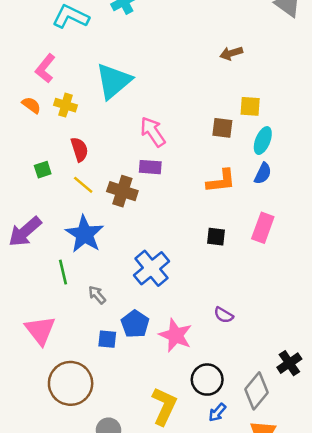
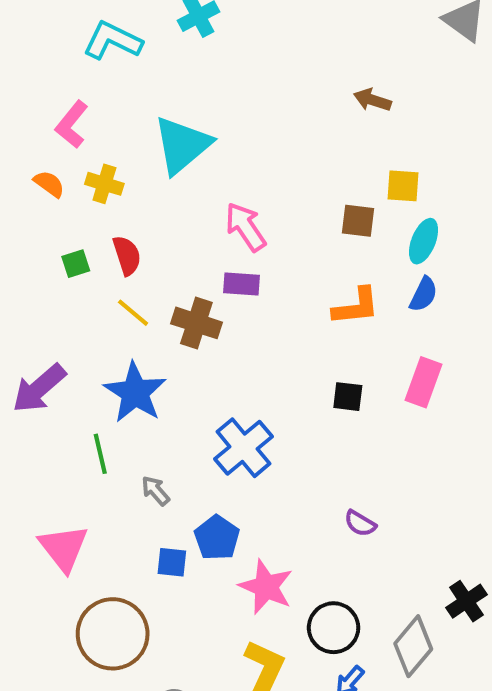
brown arrow: (231, 53) -> (372, 100), turned 35
green square: (43, 170) -> (76, 264), moved
pink star: (176, 335) -> (266, 587), moved

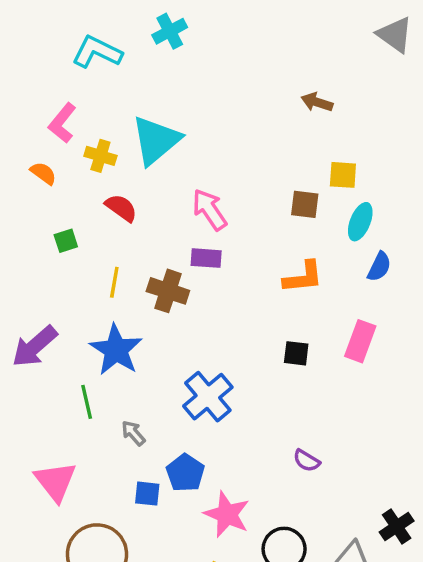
yellow cross: (104, 184) -> (100, 156), moved
red semicircle: (127, 255) -> (121, 208), moved, turned -36
blue semicircle: (424, 294) -> (379, 267), moved
yellow line: (133, 313) -> (114, 282), turned 60

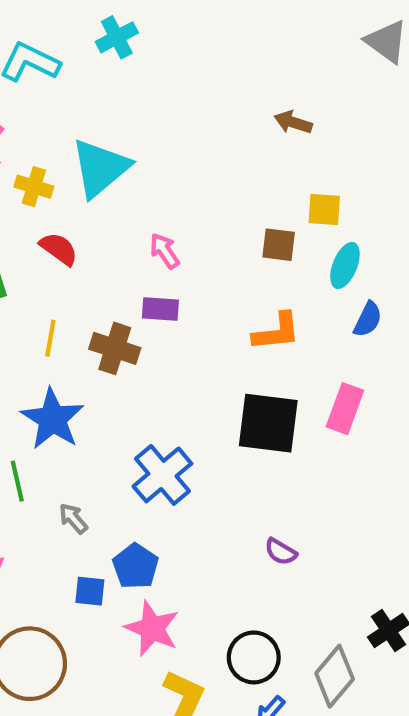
pink arrow: (210, 210) -> (165, 251), size x0.7
black square: (296, 353) -> (268, 423), size x2.0
pink star: (227, 514) -> (152, 628), moved

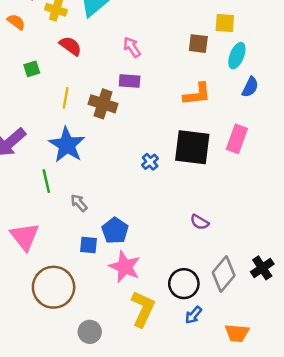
blue cross: (162, 475) -> (150, 162), moved, size x0.5
gray diamond: (335, 676) -> (224, 274), moved

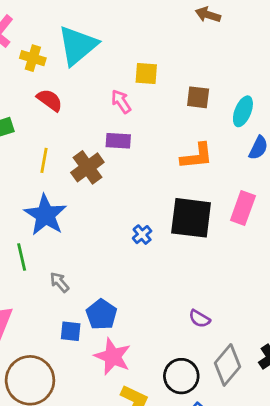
yellow square: (225, 23) -> (146, 74), moved
brown cross: (103, 104) -> (87, 167), turned 36
purple semicircle: (200, 222) -> (199, 319), moved

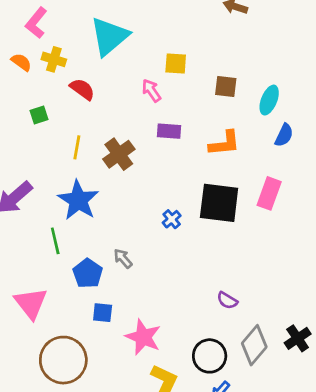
yellow cross: (33, 58) -> (54, 59), moved
purple rectangle: (118, 141) -> (169, 131), moved
gray arrow: (59, 282) -> (123, 258), moved
blue pentagon: (101, 314) -> (88, 273), moved

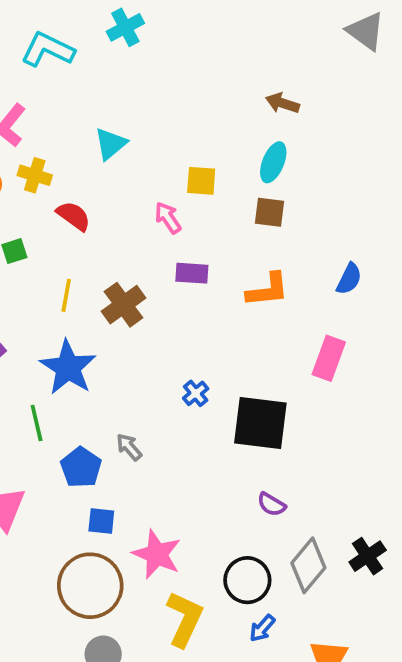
cyan triangle: (109, 36) -> (111, 144), size x0.6
cyan ellipse: (269, 100) -> (273, 162), moved
black square: (219, 203) -> (260, 423), moved
brown circle: (63, 360) -> (90, 586), moved

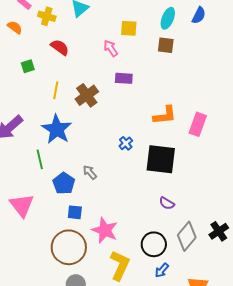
yellow cross: (35, 175) -> (47, 16), moved
blue semicircle: (349, 279) -> (199, 15), moved
orange L-shape: (268, 290) -> (165, 115), moved

